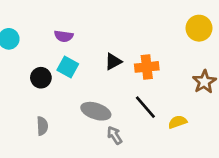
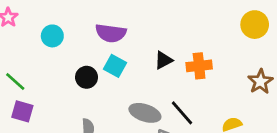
purple semicircle: (64, 36) -> (111, 33), size x1.5
black line: (145, 107) -> (182, 113), moved

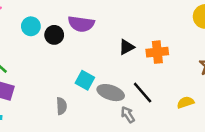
cyan square: (115, 66) -> (85, 80), moved
black circle: (87, 77) -> (54, 35), moved

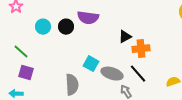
cyan circle: (31, 26) -> (43, 27), moved
orange cross: (157, 52) -> (141, 49), moved
gray semicircle: (62, 106) -> (72, 85), size x1.5

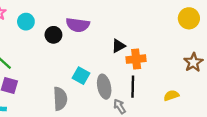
cyan circle: (43, 27) -> (26, 22), moved
gray ellipse: (112, 74) -> (104, 87), turned 60
black line: (138, 74) -> (133, 87), turned 42

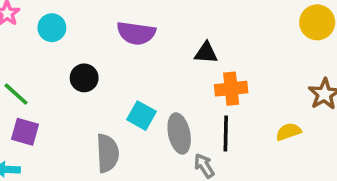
black circle: (53, 35) -> (84, 78), moved
black triangle: (118, 46) -> (206, 53), moved, turned 32
yellow semicircle: (171, 95) -> (289, 132), moved

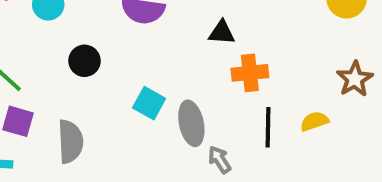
black line: (226, 133) -> (268, 127), moved
gray semicircle: (107, 153) -> (70, 141), moved

